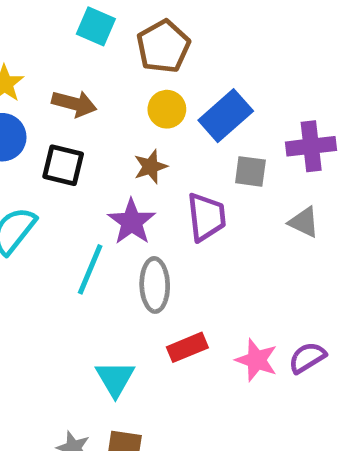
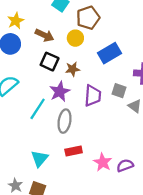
yellow circle: (167, 109) -> (75, 38), moved
black square: (63, 165) -> (50, 62), moved
gray square: (250, 171) -> (119, 91), moved

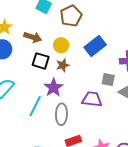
yellow circle: (75, 38) -> (61, 45), moved
purple trapezoid: (93, 96) -> (92, 99), moved, turned -80

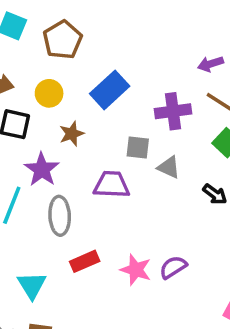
brown star: (63, 65) -> (72, 134), moved

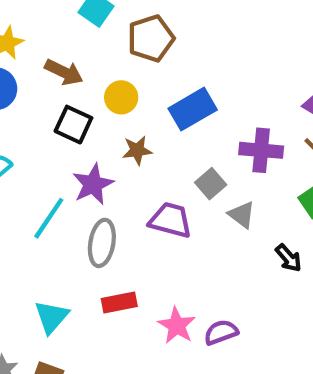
gray square: (138, 148) -> (211, 184), turned 30

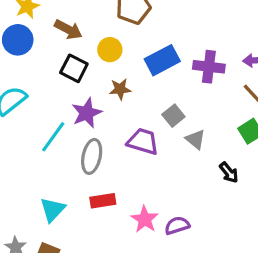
purple cross: (261, 150) -> (209, 67), moved

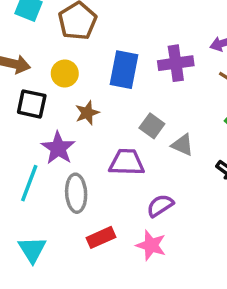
blue rectangle: (162, 60) -> (124, 70), turned -36
cyan triangle: (52, 210) -> (32, 250), moved
purple semicircle: (177, 225) -> (160, 206), moved

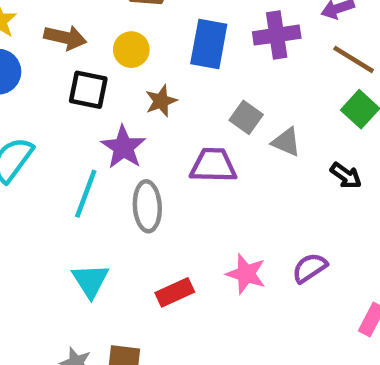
purple semicircle: (160, 206) -> (310, 268), moved
red rectangle: (101, 237) -> (175, 292), moved

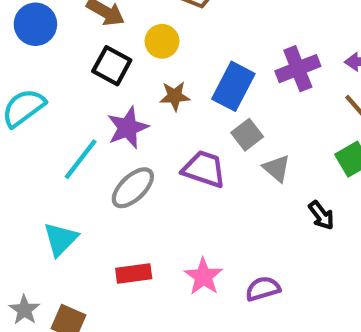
purple cross: (277, 35) -> (298, 69), turned -30
blue rectangle: (209, 44) -> (233, 86), moved
gray ellipse: (147, 206) -> (133, 188), turned 33

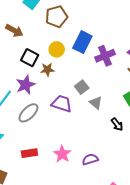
yellow circle: (162, 41) -> (57, 49), moved
black square: (112, 66) -> (30, 58), moved
blue rectangle: (233, 86) -> (82, 42), moved

